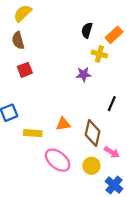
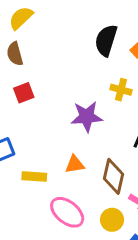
black semicircle: (87, 30) -> (106, 40), size x1.5
yellow cross: (99, 54) -> (121, 90), moved
purple star: (84, 74) -> (87, 117), moved, size x1.5

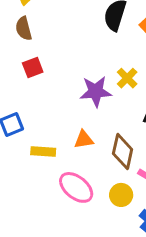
yellow cross: (121, 90) -> (127, 78), moved, turned 30

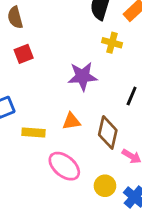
yellow cross: (127, 78) -> (112, 43), moved, turned -30
yellow circle: (121, 195) -> (105, 186), moved

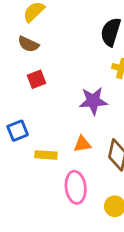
brown semicircle: (15, 17) -> (28, 44), turned -50
pink ellipse: (64, 166) -> (76, 187), turned 44

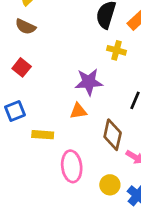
red square: (36, 79) -> (22, 67), moved, turned -30
orange triangle: (82, 144) -> (78, 111), moved

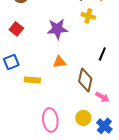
purple star: (89, 82) -> (57, 29), moved
pink ellipse: (72, 166) -> (50, 120), moved

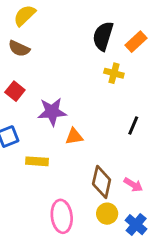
purple star: (57, 29) -> (52, 112), moved
brown diamond: (85, 80) -> (102, 182), moved

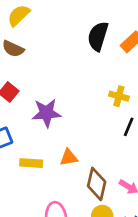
yellow cross: (114, 73) -> (119, 96), moved
orange triangle: (74, 137) -> (69, 157), moved

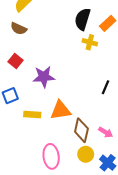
yellow cross: (119, 96) -> (90, 42), moved
orange triangle: (69, 157) -> (61, 110), size x1.5

